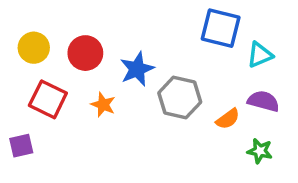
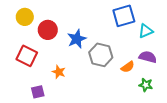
blue square: (221, 28) -> (124, 16), turned -30
yellow circle: (34, 48) -> (25, 17), moved
orange star: (103, 105) -> (59, 72), moved
purple square: (21, 146) -> (38, 92), moved

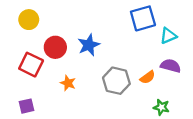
red circle: (48, 30) -> (55, 47), moved
gray hexagon: (101, 55) -> (116, 81), moved
green star: (146, 85) -> (161, 107), moved
purple square: (38, 92) -> (26, 106), moved

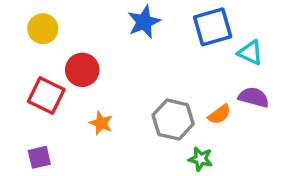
cyan triangle: (168, 36) -> (250, 53), turned 48
blue star: (89, 45) -> (144, 22), moved
green star: (161, 107) -> (201, 159), moved

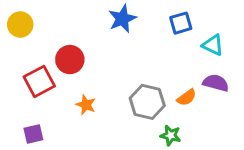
blue square: (213, 27) -> (181, 23), size x0.7
yellow circle: (43, 29) -> (20, 25), moved
red square: (46, 96) -> (39, 81), turned 36

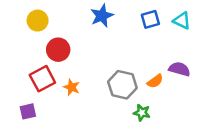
yellow circle: (20, 25) -> (38, 21), moved
cyan triangle: (213, 45) -> (182, 21), moved
red square: (39, 81) -> (42, 79), moved

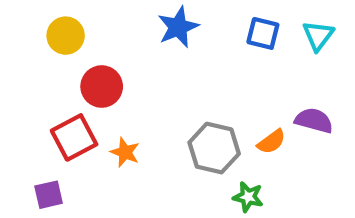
blue square: (150, 19) -> (263, 33), turned 30
cyan triangle: (182, 21) -> (318, 36), turned 42

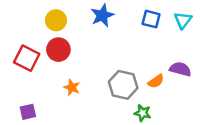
yellow circle: (66, 36) -> (56, 20), moved
red square: (74, 137) -> (27, 58), moved, turned -35

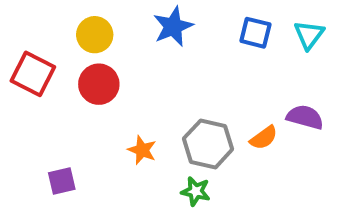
red square: (27, 58) -> (33, 74), moved
orange star: (72, 87) -> (142, 150), moved
purple square: (28, 112) -> (62, 181), moved
green star: (143, 113) -> (196, 191), moved

